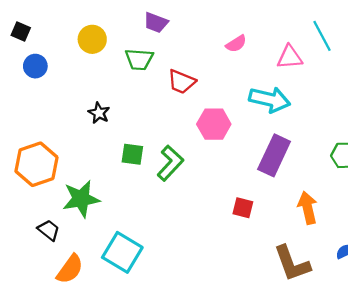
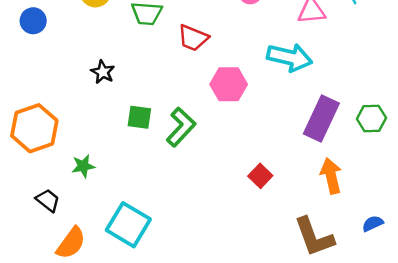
purple rectangle: (274, 155) -> (321, 118), moved
green star: (81, 199) -> (83, 166), size x0.6
red square: (243, 208) -> (260, 176), turned 30

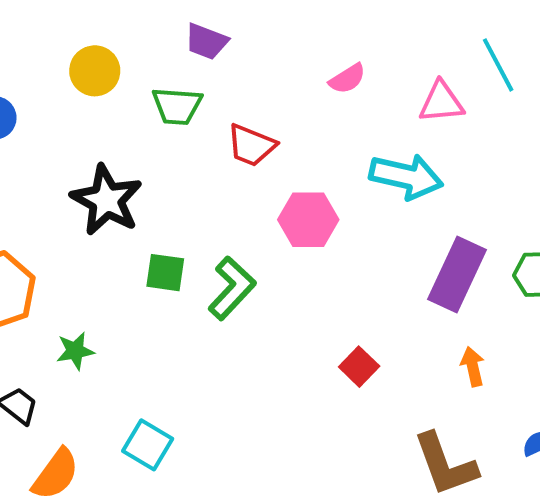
black star: (103, 72) -> (107, 200), size x1.8
orange arrow: (331, 176) -> (473, 367), size x0.7
cyan square: (128, 225) -> (148, 445), size x0.7

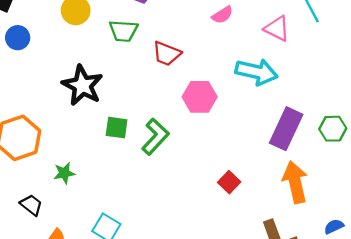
pink triangle: (441, 102) -> (277, 29), turned 32
orange arrow: (473, 367) -> (295, 182), size x1.8

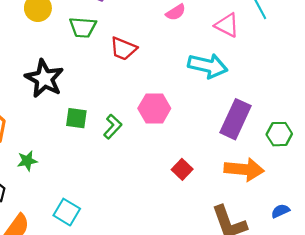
pink hexagon: (200, 97) -> (154, 108), moved
green hexagon: (333, 129) -> (279, 134), moved
green L-shape: (155, 137) -> (113, 127), size x0.7
orange arrow: (295, 182) -> (244, 169), turned 108

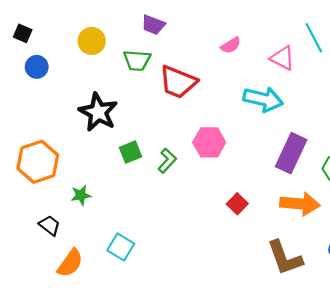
red trapezoid: (123, 49) -> (178, 82), size x1.4
green square: (76, 118) -> (130, 152), turned -30

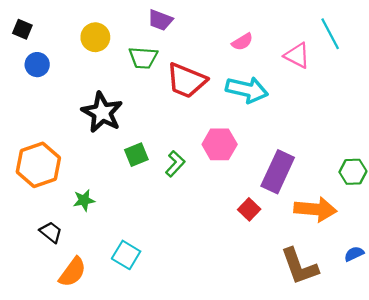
cyan arrow: (263, 99) -> (247, 90), moved
purple rectangle: (291, 153) -> (278, 172), moved

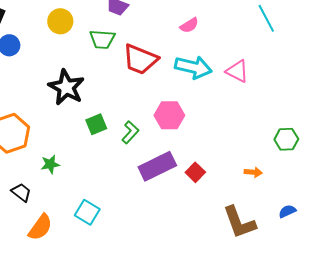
pink triangle: (297, 55) -> (237, 71), moved
purple rectangle: (278, 172) -> (157, 166), moved, turned 39
orange arrow: (315, 209) -> (253, 172), size x0.5

